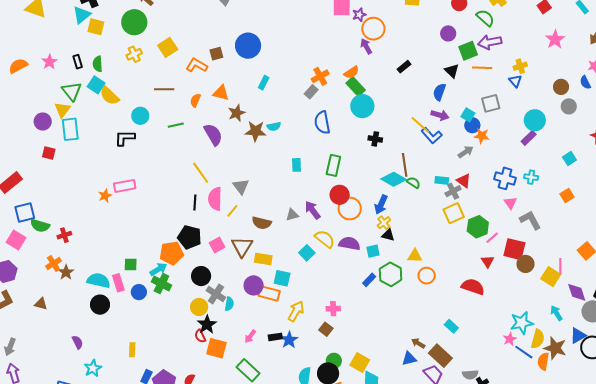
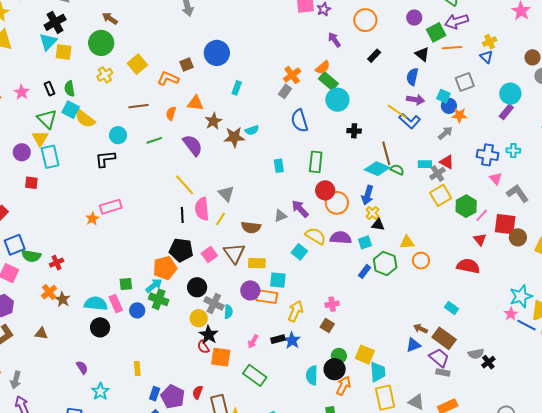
orange circle: (373, 29) -> (365, 20), moved

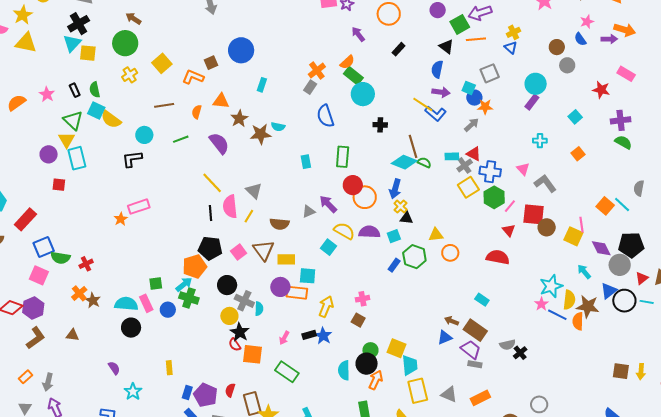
cyan semicircle: (252, 130) -> (278, 127), turned 32
blue cross: (488, 155) -> (490, 172), moved

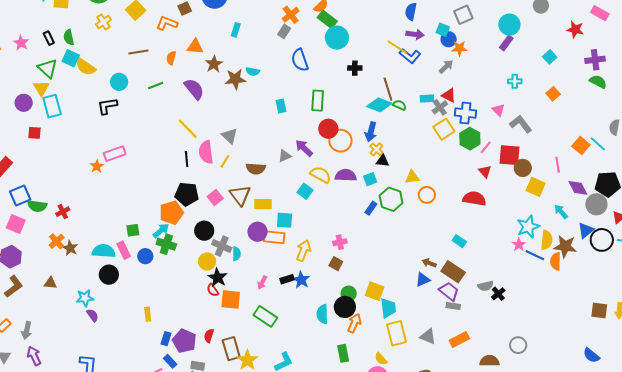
yellow square: (573, 236) -> (536, 187), moved
cyan star: (133, 392) -> (85, 298), moved, turned 30

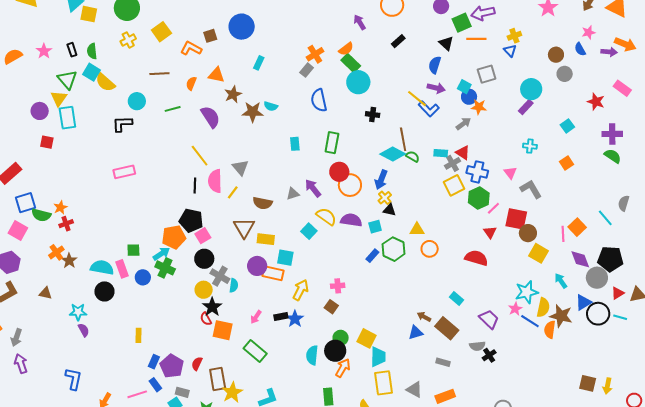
orange square: (581, 145) -> (577, 227), moved
orange star: (97, 166) -> (60, 207), moved
pink square: (215, 197) -> (203, 236), moved
purple trapezoid: (449, 291) -> (489, 319), moved

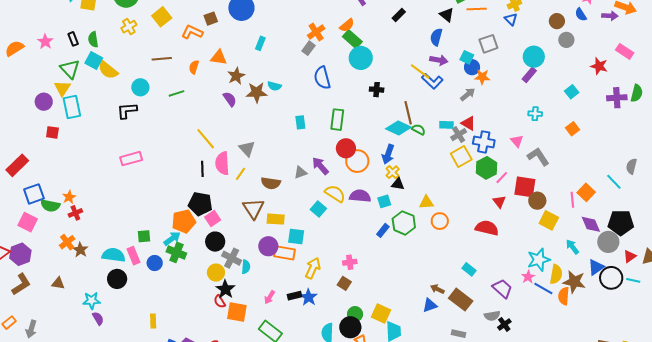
purple semicircle: (210, 117) -> (230, 99), moved, size x0.7
green semicircle: (613, 156) -> (637, 93), moved, turned 72

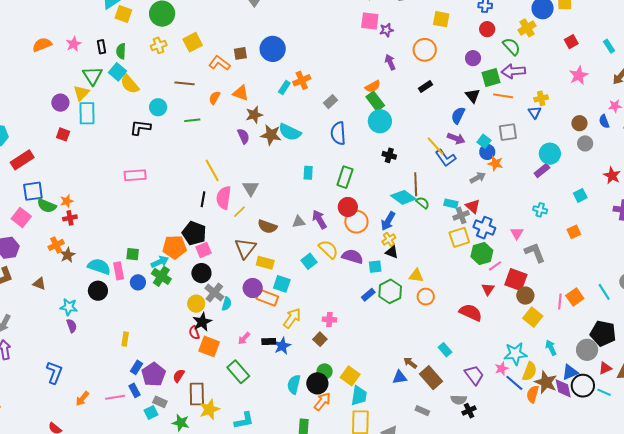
orange cross: (316, 32) -> (302, 80), moved
cyan semicircle: (274, 86) -> (290, 132), size x1.6
purple diamond: (591, 224) -> (563, 388), moved

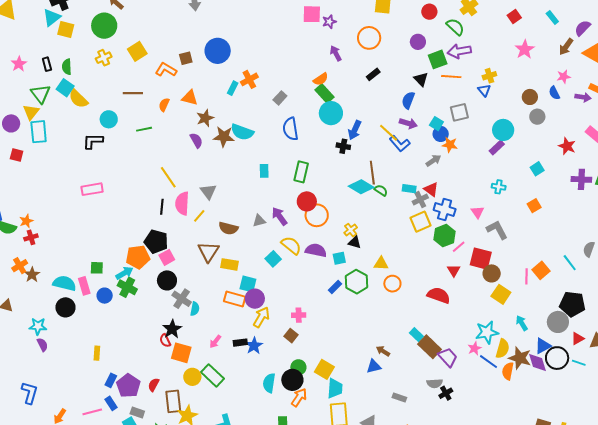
blue arrow: (388, 221) -> (355, 130), moved
purple circle: (253, 288) -> (255, 299), moved
yellow circle: (196, 304) -> (192, 377), moved
brown rectangle: (431, 378) -> (430, 347), moved

